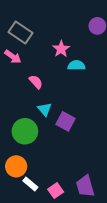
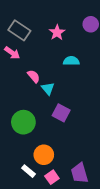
pink star: (61, 49) -> (57, 32), moved
cyan triangle: (45, 109) -> (48, 89), moved
orange circle: (16, 166) -> (44, 155), moved

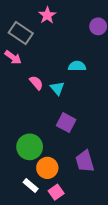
pink star: (57, 32) -> (47, 15), moved
cyan triangle: (48, 89) -> (57, 88), moved
green circle: (23, 122) -> (30, 147), moved
purple trapezoid: (79, 173) -> (85, 161), moved

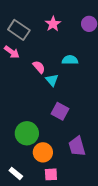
pink star: (47, 15) -> (53, 24), moved
pink semicircle: (36, 83) -> (39, 67), moved
white rectangle: (31, 186) -> (16, 173), moved
pink square: (56, 192) -> (51, 174), turned 32

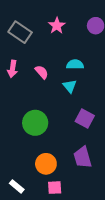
pink arrow: (12, 52) -> (12, 69), moved, turned 63
cyan triangle: (52, 80) -> (70, 86), moved
purple square: (60, 111) -> (85, 118), moved
green circle: (27, 133) -> (35, 123), moved

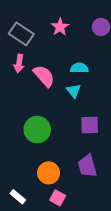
pink arrow: (12, 69) -> (19, 63), moved
pink semicircle: (42, 72) -> (44, 76), size x1.5
purple square: (85, 118) -> (90, 125), turned -30
pink square: (55, 188) -> (58, 198), turned 32

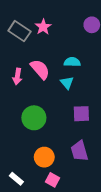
pink star: (60, 27) -> (43, 27), moved
pink arrow: (19, 63) -> (17, 76), moved

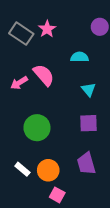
cyan semicircle: (72, 62) -> (80, 57), moved
pink arrow: (17, 76) -> (19, 83), turned 49
cyan triangle: (67, 83) -> (89, 90), moved
white rectangle: (16, 179) -> (22, 169), moved

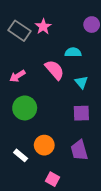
pink semicircle: (44, 75) -> (55, 70), moved
green circle: (37, 128) -> (25, 108), moved
orange circle: (48, 170) -> (44, 145), moved

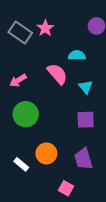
pink square: (52, 179) -> (66, 188), moved

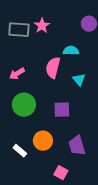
gray rectangle: (20, 32) -> (19, 30), turned -30
pink semicircle: (57, 74) -> (53, 68), turned -125
purple square: (86, 120) -> (62, 110), moved

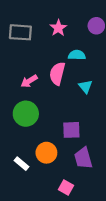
pink star: (42, 26) -> (58, 28), moved
pink arrow: (17, 74) -> (29, 81), moved
purple square: (62, 110) -> (71, 130), moved

